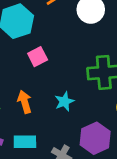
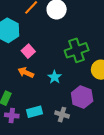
orange arrow: (25, 102) -> (26, 73), moved, turned -35

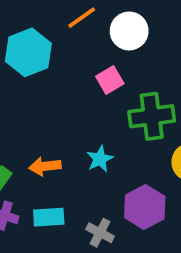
pink square: (28, 51) -> (110, 80), moved
orange arrow: (26, 73) -> (45, 166), moved, turned -42

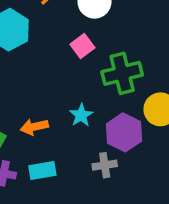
purple hexagon: (145, 207) -> (124, 132), moved
gray cross: (100, 233) -> (105, 165), moved, turned -30

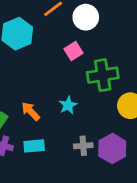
orange arrow: (34, 127) -> (31, 111), turned 54
purple hexagon: (124, 132) -> (112, 149), moved

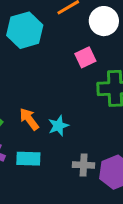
cyan star: (68, 105) -> (58, 126), moved

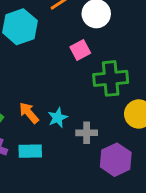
gray cross: (84, 165) -> (87, 133), moved

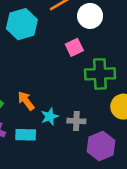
cyan star: (58, 118) -> (50, 117), moved

